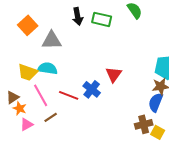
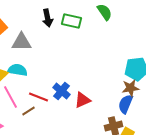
red triangle: (114, 74) -> (82, 100), moved, turned 30
brown line: (51, 117) -> (28, 111), moved

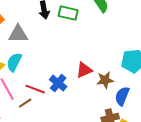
cyan semicircle: (18, 70) -> (14, 62), turned -72
brown star: (130, 88) -> (105, 80), moved
red triangle: (82, 100) -> (84, 70), moved

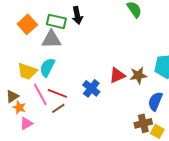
green rectangle: (68, 13) -> (56, 21), moved
brown star: (105, 80) -> (138, 75), moved
red line: (35, 89) -> (57, 93), moved

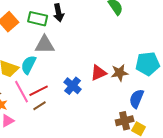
gray triangle: (51, 39) -> (45, 45), moved
red line: (57, 93) -> (39, 91), turned -48

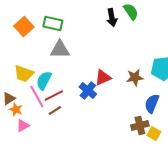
black arrow: (59, 13) -> (112, 18), moved
cyan semicircle: (29, 65) -> (44, 80), moved
red triangle: (99, 73) -> (103, 78), moved

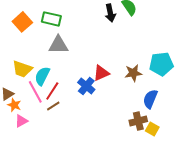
red line: (54, 96) -> (52, 91), turned -30

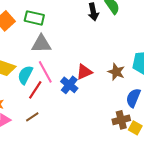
brown star: (133, 73) -> (116, 72), turned 30
pink line: (35, 92) -> (45, 72), moved
brown line: (53, 106) -> (32, 117), moved

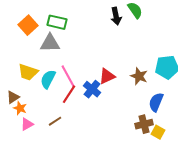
gray triangle: (41, 44) -> (50, 43), moved
red line: (35, 90) -> (69, 94), moved

